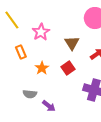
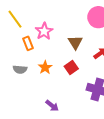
orange rectangle: (21, 52) -> (28, 43), moved
gray semicircle: (30, 94) -> (20, 69), moved

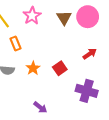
pink star: (44, 31) -> (32, 16), moved
brown triangle: (75, 42) -> (64, 18), moved

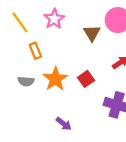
brown triangle: (64, 18) -> (92, 33), moved
orange star: (33, 68) -> (55, 79), size x1.5

